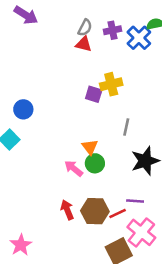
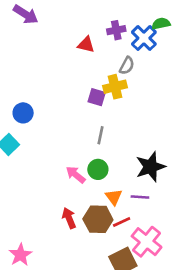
gray semicircle: (85, 28) -> (127, 66), moved
gray line: (126, 127) -> (101, 135), moved
orange triangle: (90, 147) -> (114, 197), moved
purple line: (135, 201) -> (140, 197), moved

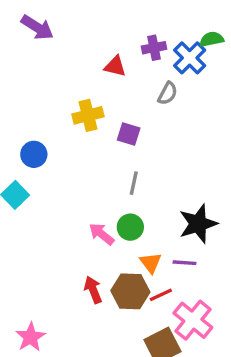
yellow cross: (115, 87) -> (88, 115), moved

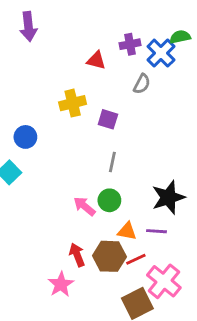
purple arrow: (37, 27) -> (28, 27), turned 52
orange triangle: (151, 263) -> (127, 231), turned -42
pink star: (30, 337) -> (61, 284), moved

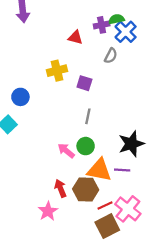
green semicircle: (180, 37) -> (116, 19), moved
orange triangle: (127, 231) -> (99, 170), size x1.6
red line: (136, 259) -> (105, 205), moved

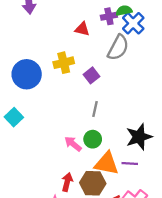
gray semicircle: (111, 56) -> (118, 48), size x1.6
purple square: (84, 83) -> (92, 75), turned 35
blue circle: (20, 97) -> (27, 74), moved, size x1.6
red arrow: (60, 188) -> (67, 182), turned 36

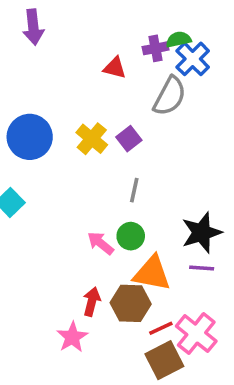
yellow cross: (64, 63) -> (92, 139), moved, turned -36
purple line: (130, 164) -> (202, 268), moved

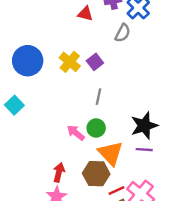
gray semicircle: (170, 96) -> (123, 33), size x0.7
orange triangle: (152, 273) -> (111, 153), turned 36
red arrow: (92, 302) -> (59, 172), moved

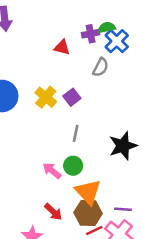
black star: (144, 126) -> (123, 146), moved
purple line: (144, 150) -> (123, 209), moved
red arrow: (59, 172) -> (53, 212), moved, turned 120
brown hexagon: (96, 174) -> (88, 213), moved

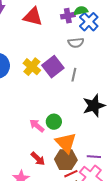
red triangle: (62, 47) -> (33, 17), moved, size x1.5
gray semicircle: (101, 67) -> (76, 43), turned 56
purple square: (72, 97) -> (53, 67), size x1.5
gray line: (76, 133) -> (74, 75), moved

